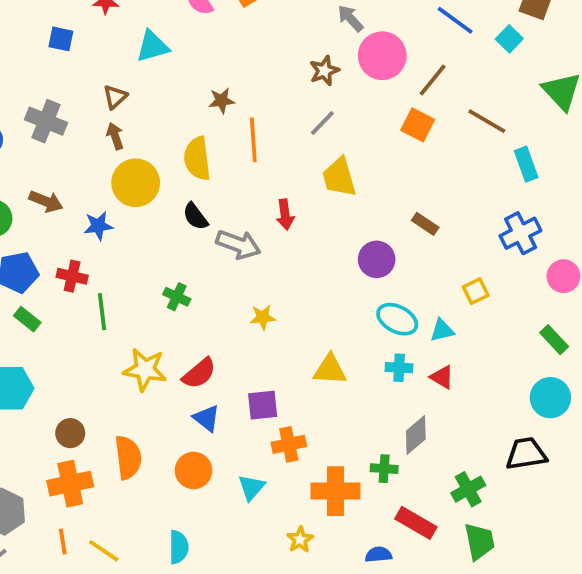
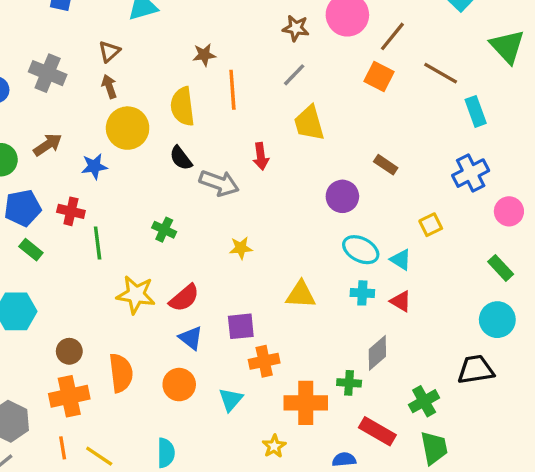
brown star: (324, 71) -> (296, 28), turned 30
brown arrow: (46, 201) -> (48, 145), turned -56
cyan triangle: (442, 330) -> (401, 260), turned 45

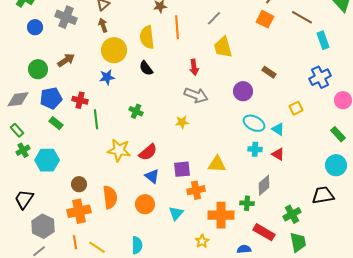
blue star: (94, 166) -> (107, 77), moved
gray arrow: (219, 183) -> (196, 95), moved
yellow triangle: (301, 295) -> (217, 164), moved

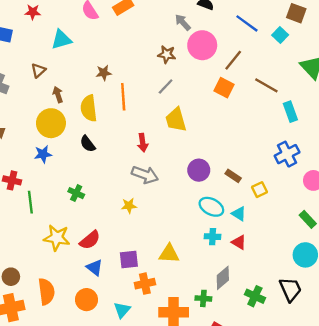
brown arrow: (103, 25) -> (58, 95), moved
brown rectangle: (269, 72) -> (233, 176), moved
black trapezoid: (323, 195) -> (290, 289), turned 75
green cross: (292, 214) -> (255, 296), moved, turned -36

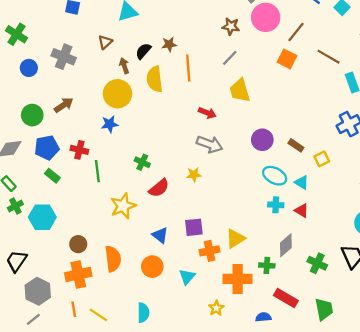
red arrow: (143, 143) -> (207, 113), turned -60
black semicircle: (88, 144) -> (143, 51), moved, turned 78
yellow star: (57, 238) -> (123, 206), turned -30
red semicircle: (90, 240) -> (159, 188), moved
yellow triangle: (169, 254) -> (235, 239), moved, turned -35

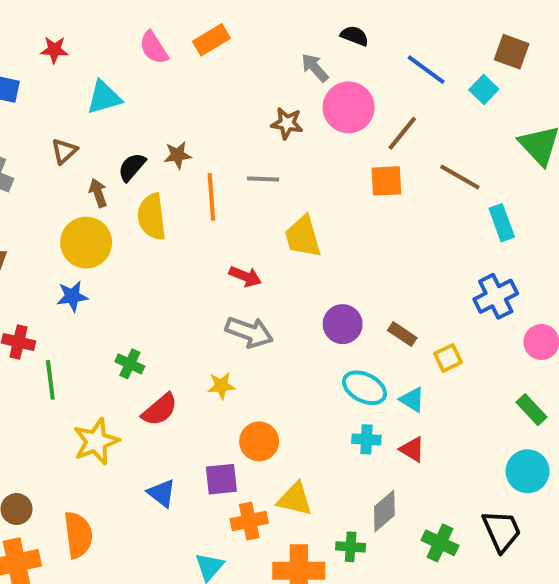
gray line: (230, 58) -> (263, 179), moved, turned 48
orange square: (287, 59) -> (386, 181), turned -30
yellow triangle: (235, 239) -> (295, 499), turned 45
orange circle: (152, 267) -> (259, 441), moved

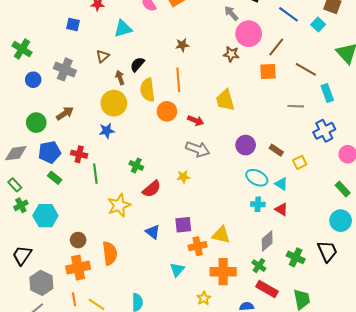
brown star: (287, 123) -> (231, 54), moved
brown star: (178, 155) -> (182, 45), moved
gray line: (263, 179) -> (296, 106), moved
orange circle: (259, 441) -> (167, 111), moved
green cross: (351, 547) -> (259, 266), moved, turned 32

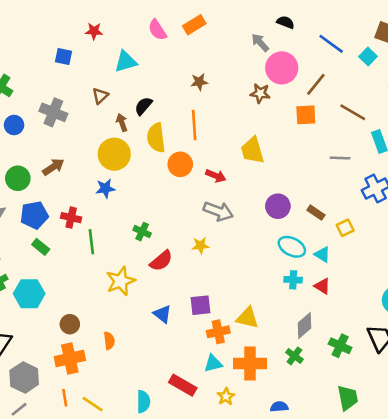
orange semicircle: (110, 253) -> (109, 341), size x0.6
cyan triangle: (177, 270) -> (213, 364), moved, turned 35
red rectangle: (267, 289) -> (183, 385), moved

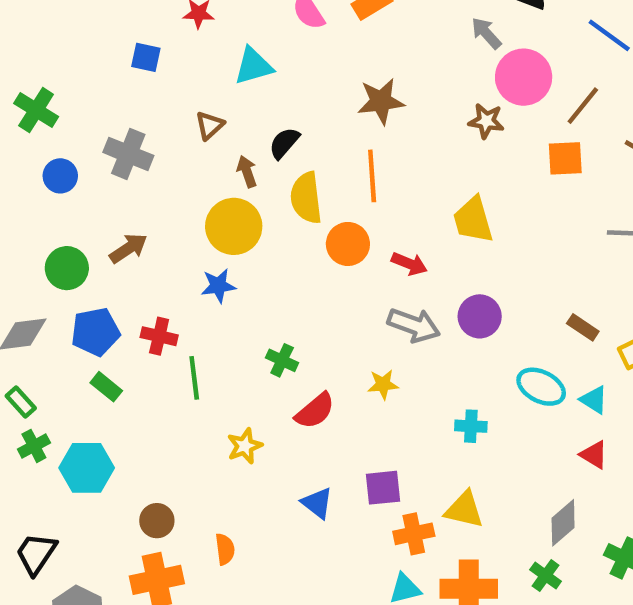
brown star: (199, 82) -> (381, 101), size x1.5
purple circle: (278, 206) -> (480, 316), moved
cyan cross: (293, 280) -> (471, 426), moved
yellow star: (121, 281) -> (245, 446), size x0.7

